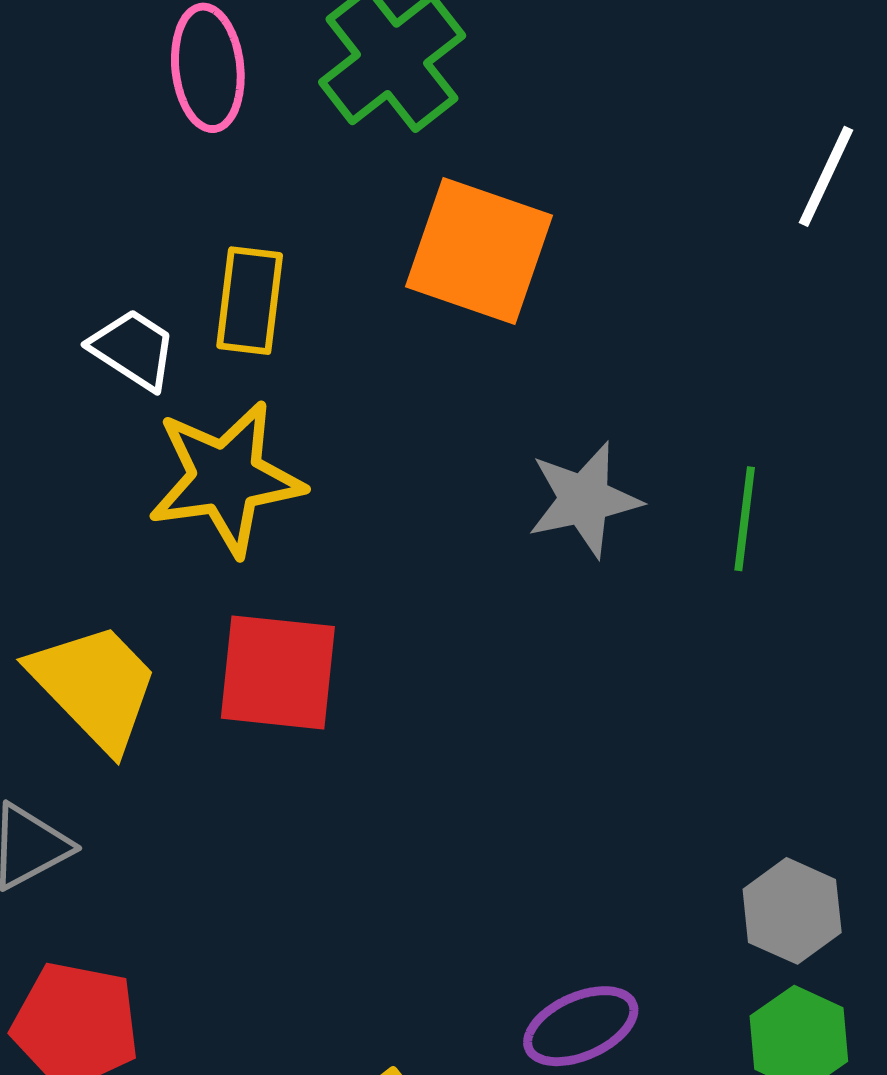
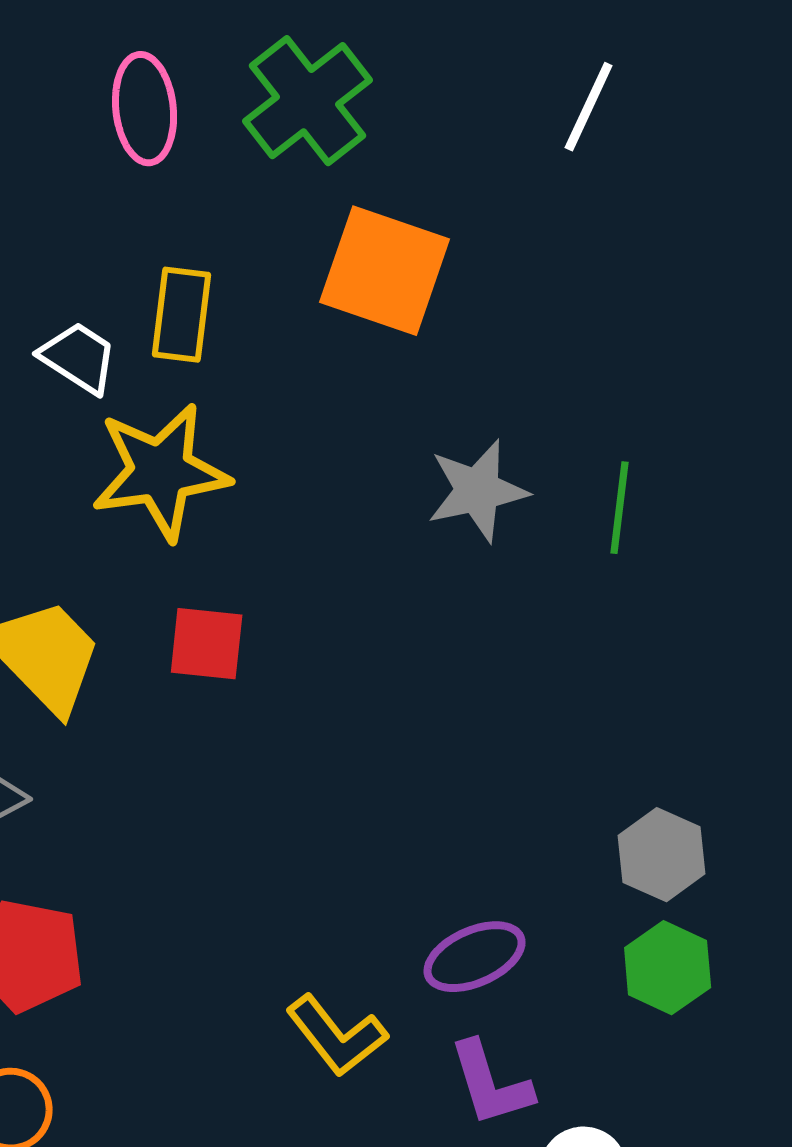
white line: (826, 176) -> (589, 107), moved
red square: (278, 672) -> (207, 644), size x0.7

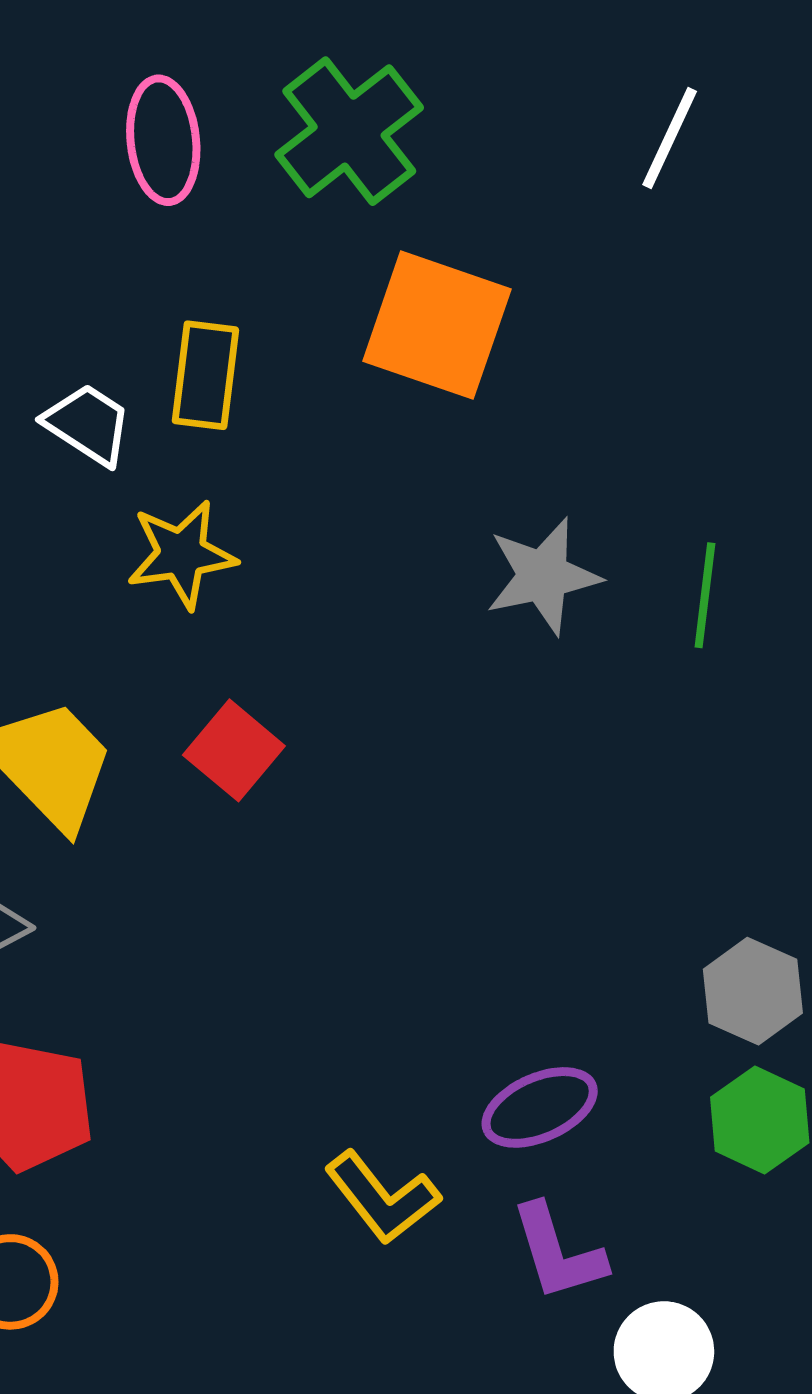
yellow star: (161, 472) -> (182, 554), size x0.7
red square: (207, 644) -> (234, 750), turned 34

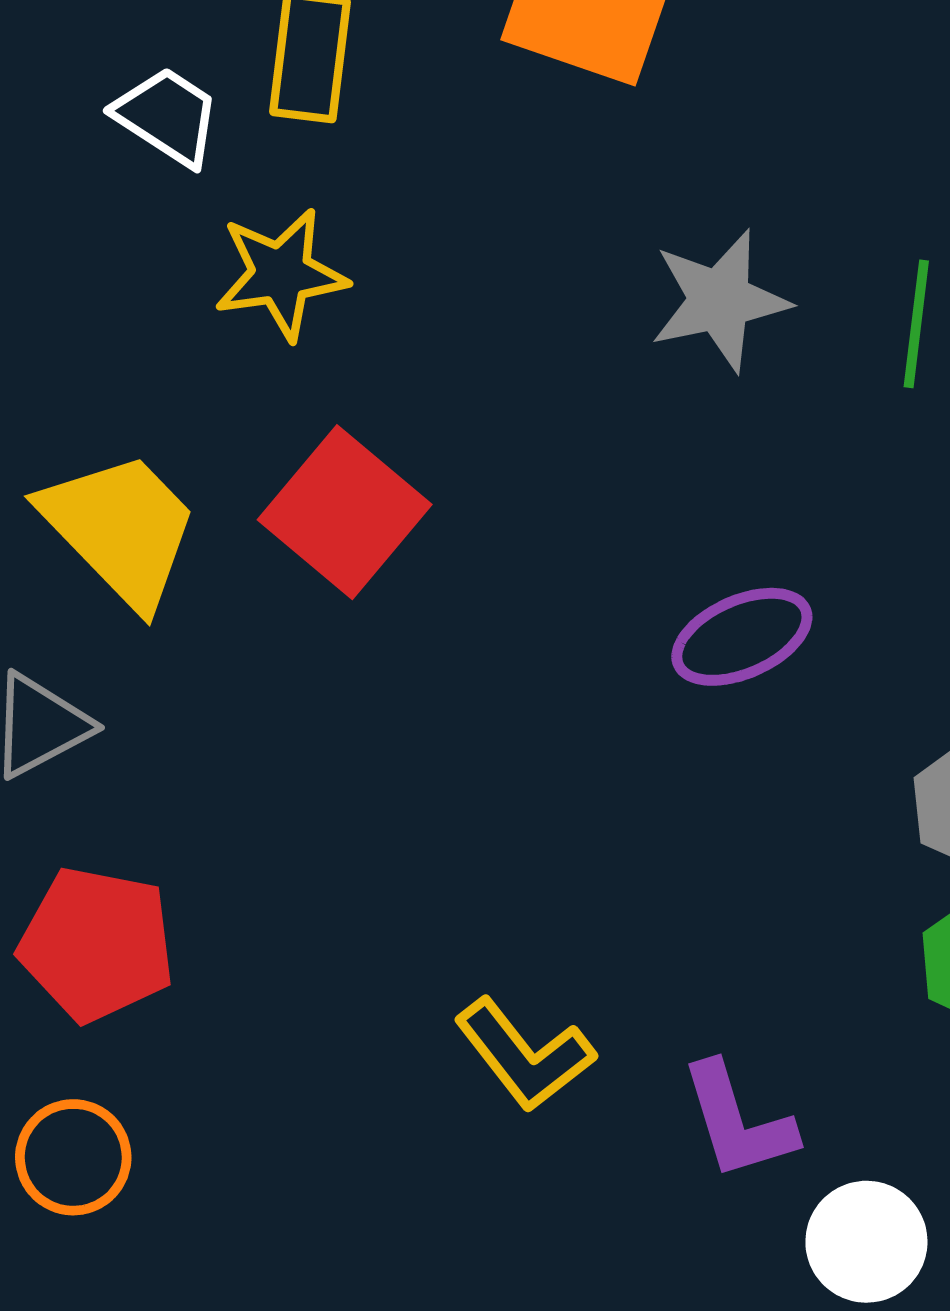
red square: (234, 750) -> (345, 512), size x1.4
purple ellipse: (540, 1107) -> (742, 637), moved

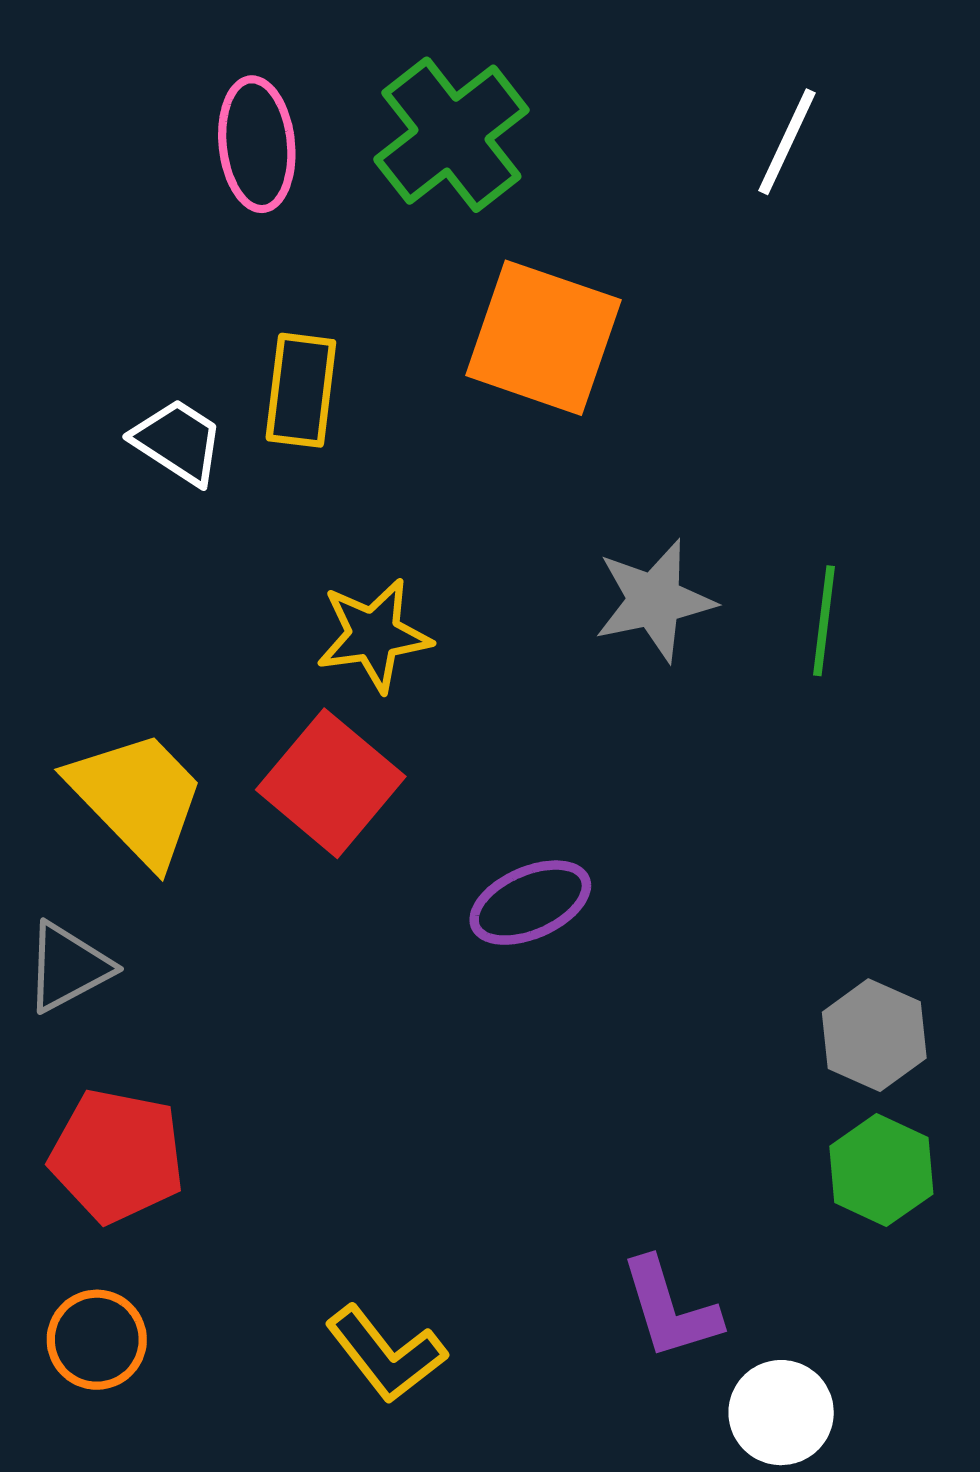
yellow star: (281, 274) -> (374, 635), moved
purple ellipse: (742, 637) -> (530, 903), moved
yellow L-shape: (525, 1055) -> (386, 1354), moved

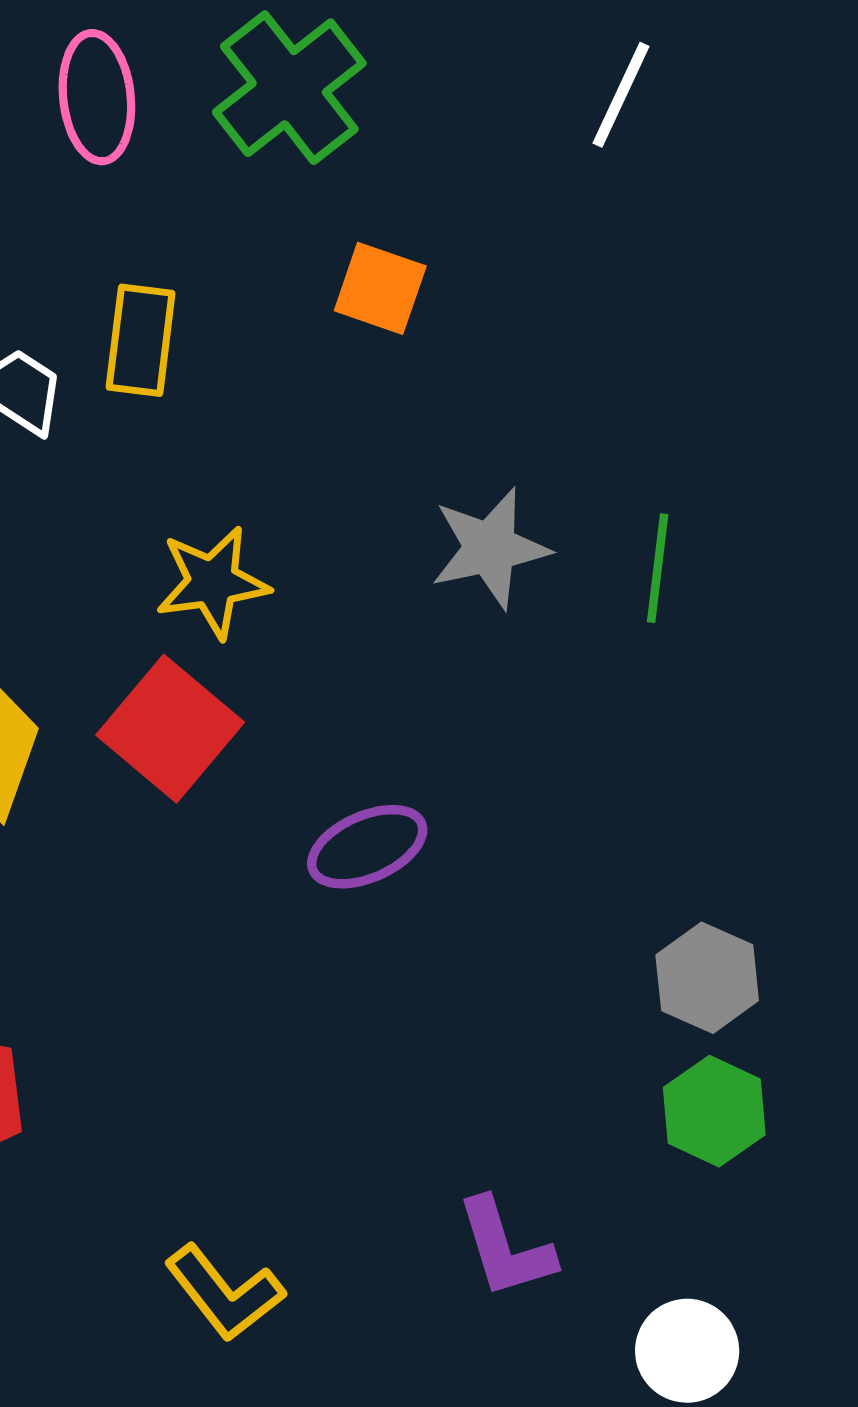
orange square: (543, 338) -> (380, 288), size x0.6
white circle: (781, 1413) -> (687, 1351), moved

